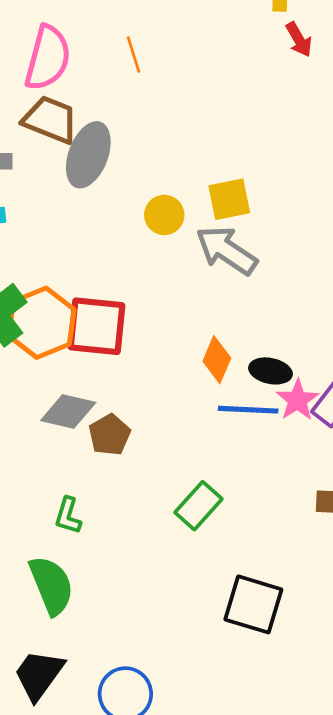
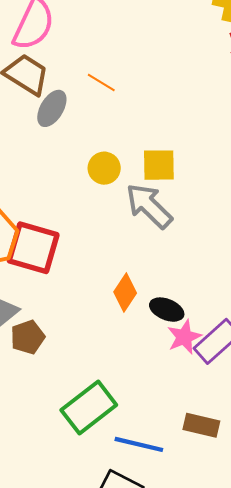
orange line: (133, 54) -> (101, 82), moved, turned -52
gray ellipse: (88, 155) -> (52, 108), size x0.7
blue line: (248, 410) -> (139, 444), moved
green rectangle: (199, 506) -> (89, 407), size x1.4

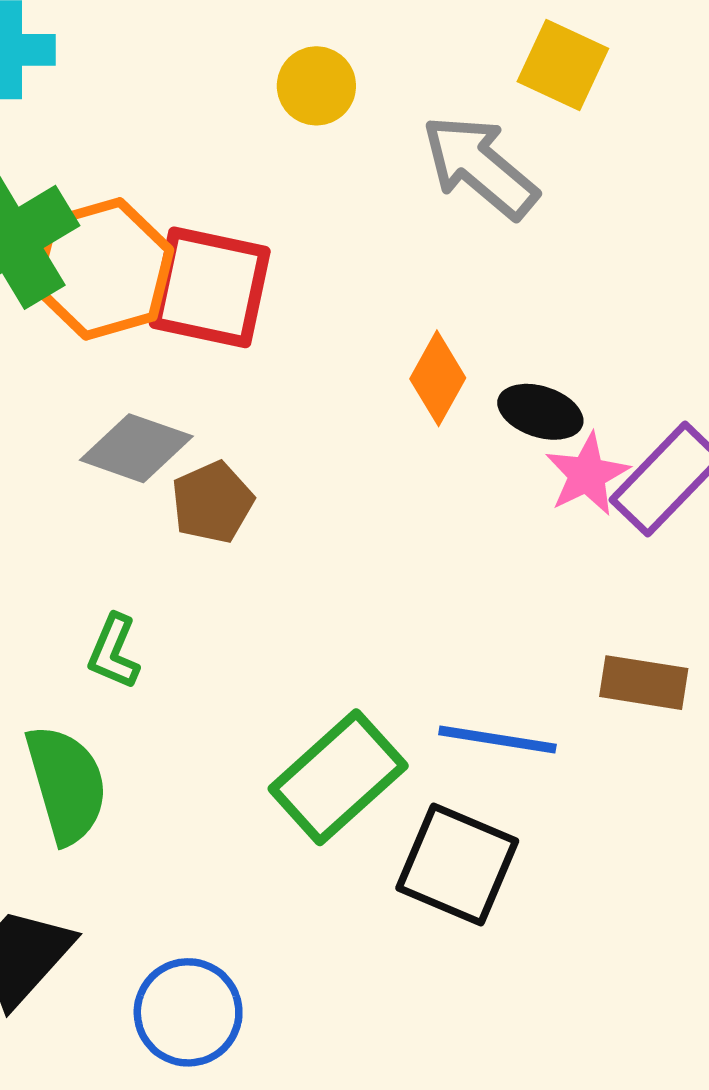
yellow square: (159, 165) -> (563, 65), moved, turned 30
yellow circle: (104, 168) -> (316, 86), moved
green rectangle: (89, 407) -> (338, 777), moved

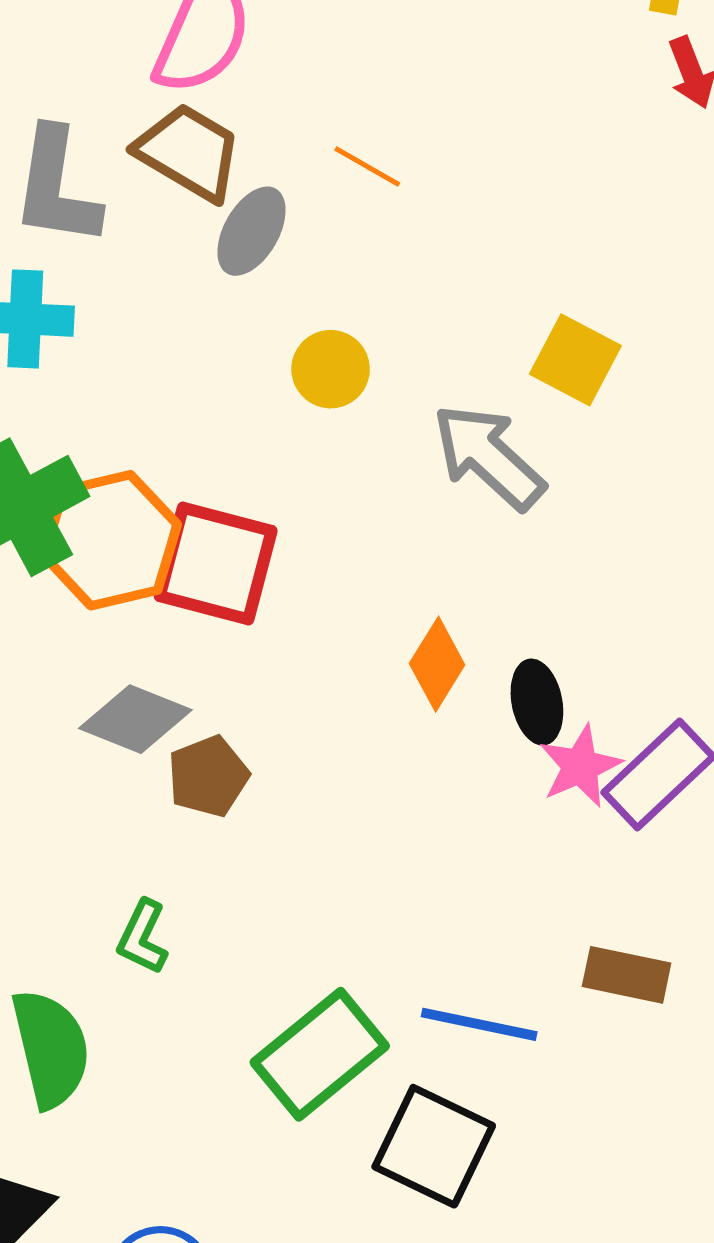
black ellipse: (540, 412) -> (537, 702), turned 58
green L-shape: (114, 652) -> (143, 937), moved

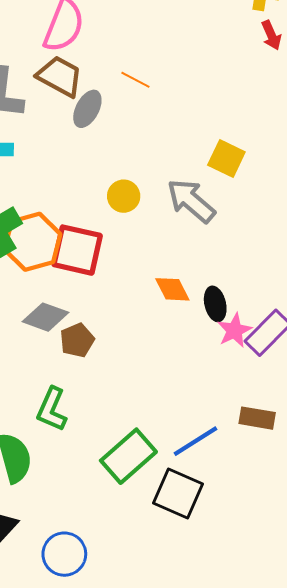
yellow circle: (331, 369) -> (124, 196), moved
orange diamond: (437, 664) -> (172, 289), turned -57
green L-shape: (143, 937) -> (52, 409), size x1.4
blue line: (479, 1024) -> (196, 441), turned -42

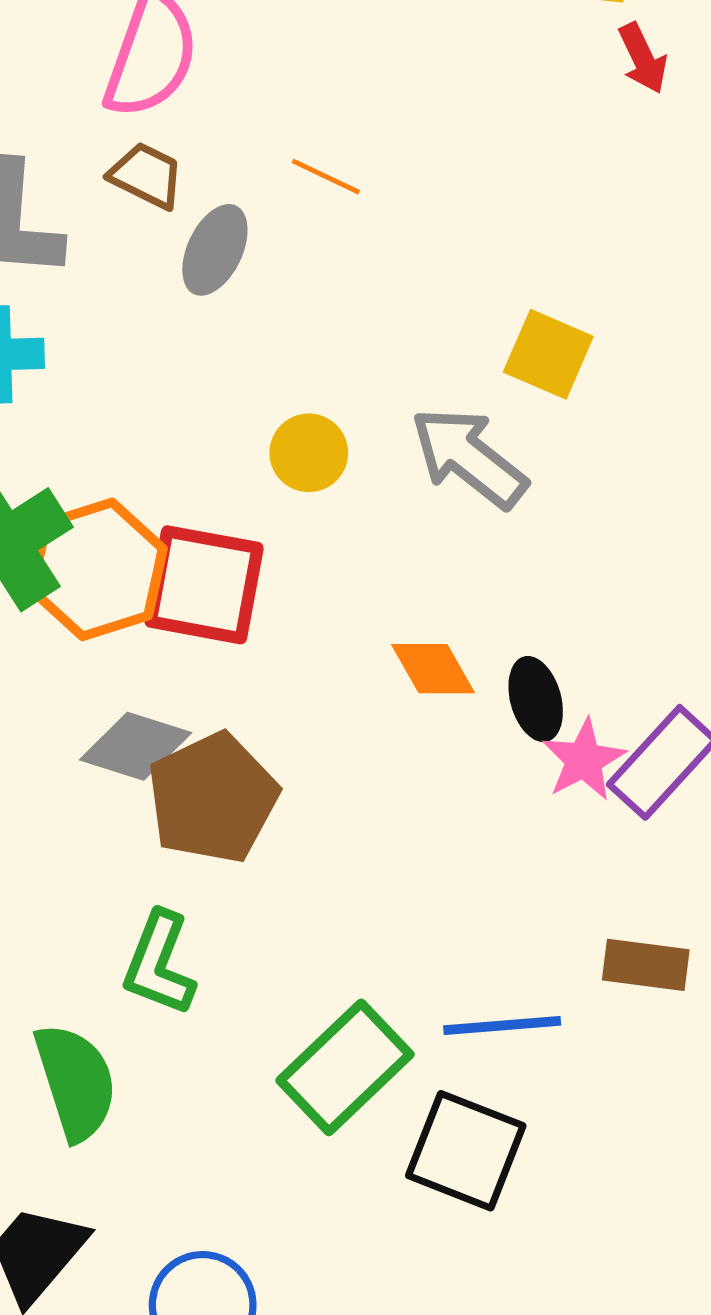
brown trapezoid: (60, 76) -> (146, 176), size x0.7
brown pentagon: (77, 340) -> (213, 798), size x1.6
blue line: (196, 441) -> (502, 1026), turned 30

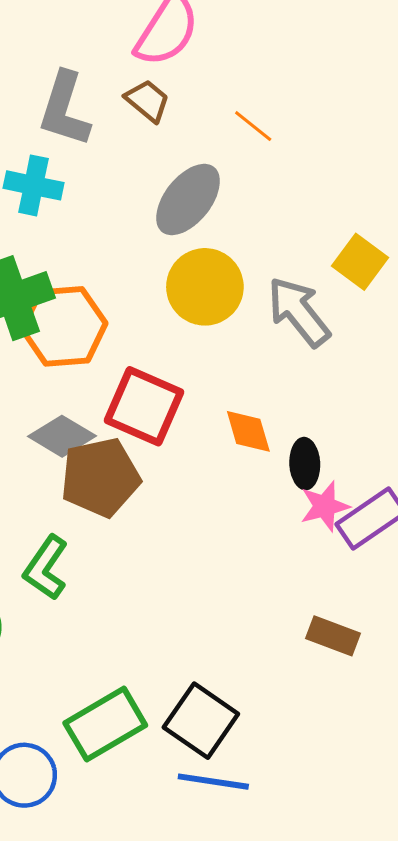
gray ellipse: (215, 250) -> (188, 200), moved, size x1.4
yellow circle: (309, 453) -> (205, 287), size x1.6
red square: (204, 585) -> (144, 406), moved
blue line: (502, 1026) -> (213, 782), moved
green rectangle: (345, 1067) -> (105, 724), moved

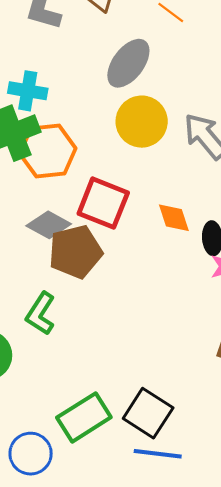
cyan cross: (34, 185) -> (28, 91), moved

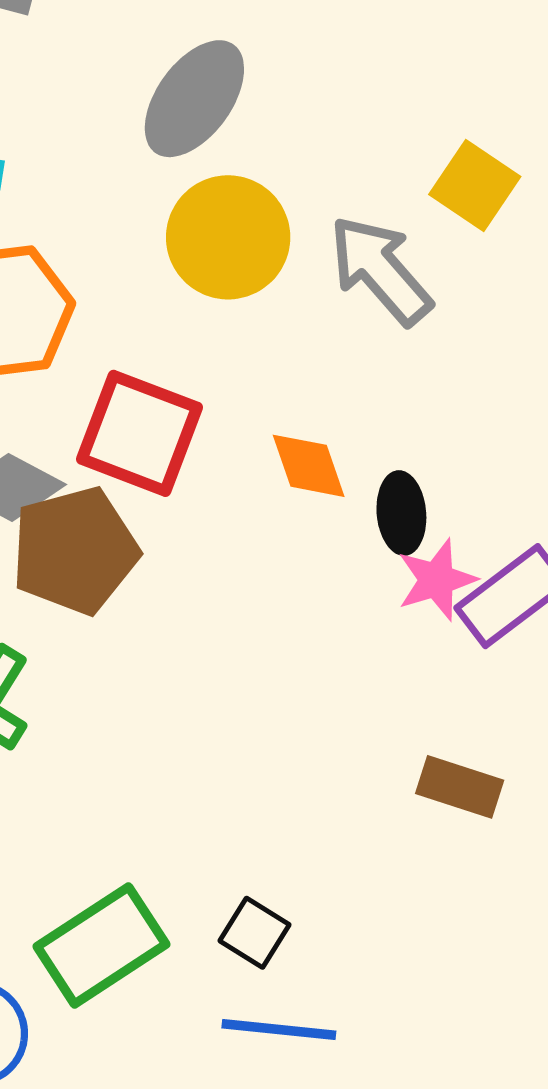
black square: (148, 413) -> (255, 933), size x0.6

